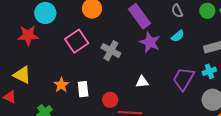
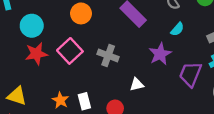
red star: (28, 35) -> (36, 54), moved
purple star: (150, 42) -> (160, 54), moved, turned 30
white triangle: (142, 82) -> (137, 84), moved

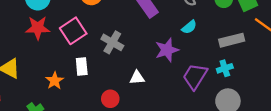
white rectangle: (84, 101) -> (82, 67), moved

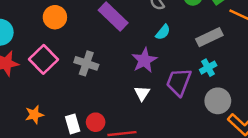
white rectangle: (82, 67) -> (73, 124), moved
white triangle: (137, 78) -> (142, 93), moved, turned -42
orange star: (55, 81) -> (34, 115), turned 30

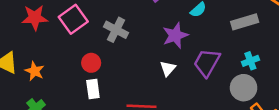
cyan cross: (208, 68) -> (250, 61), moved
orange star: (34, 115) -> (35, 71), moved, turned 30
red circle: (96, 122) -> (91, 63), moved

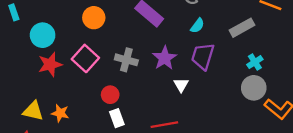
purple star: (175, 35) -> (165, 58), moved
purple trapezoid: (207, 63) -> (203, 56), moved

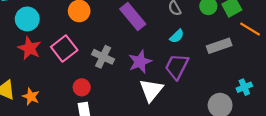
cyan cross: (255, 62) -> (244, 87), moved
red star: (50, 64) -> (29, 48), turned 30
white triangle: (181, 85) -> (151, 90), size x1.6

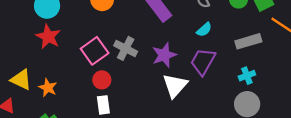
pink square: (64, 49) -> (95, 51), moved
cyan cross: (244, 87) -> (247, 76), moved

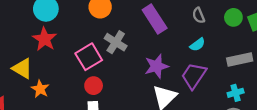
gray cross: (126, 48) -> (116, 42), moved
yellow triangle: (21, 80) -> (22, 68), moved

